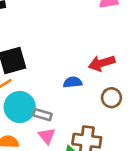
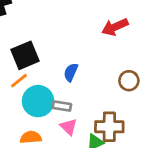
red arrow: (102, 63) -> (115, 27), moved
blue semicircle: (73, 82) -> (71, 72), moved, turned -54

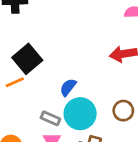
black square: (25, 55) -> (27, 59), turned -32
cyan circle: (38, 101) -> (80, 114), moved

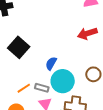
orange line: (15, 82) -> (24, 88), moved

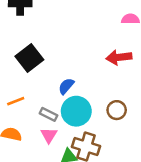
orange line: (24, 88) -> (16, 101), moved

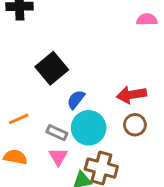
red arrow: (119, 57) -> (131, 95), moved
black square: (29, 58) -> (52, 68), moved

